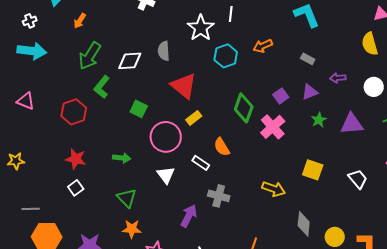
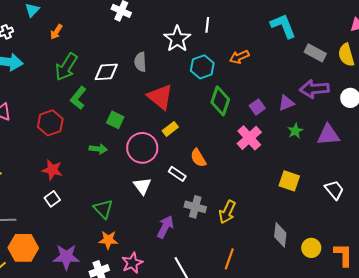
gray rectangle: (308, 59) -> (315, 53), moved, size x1.5
purple arrow: (338, 78) -> (314, 89), size x1.8
green diamond: (244, 108) -> (220, 101), moved
green arrow: (122, 158) -> (98, 149), moved
yellow arrow: (274, 189) -> (227, 212), moved, turned 95

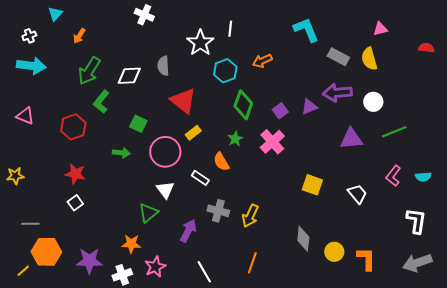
green star: (295, 131) -> (235, 139), moved
green triangle: (103, 209) -> (148, 213), moved, turned 35

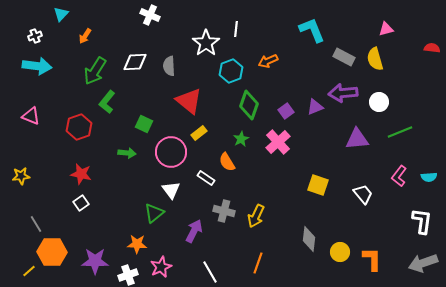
white diamond: (129, 76) -> (135, 62), moved
gray line: (30, 224) -> (36, 224), turned 60

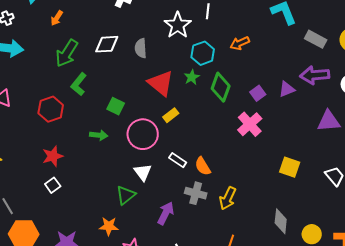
green star: (241, 139) -> (192, 77), moved
orange semicircle: (227, 162) -> (203, 166), moved
red star: (81, 174) -> (53, 156), turned -30

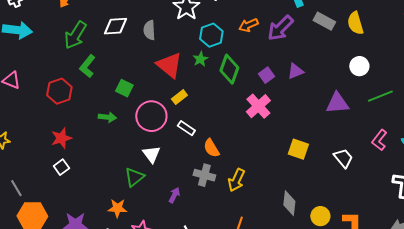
purple arrow: (315, 75) -> (280, 28), moved, turned -40
white rectangle: (178, 160) -> (186, 128), moved
purple arrow: (166, 213) -> (174, 195), size x0.7

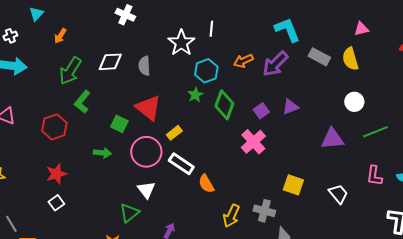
red triangle: (169, 65) -> (148, 108), moved
white rectangle: (186, 128) -> (181, 164), size x1.4
pink L-shape: (379, 140) -> (374, 176), turned -30
gray cross: (204, 175) -> (264, 211), moved

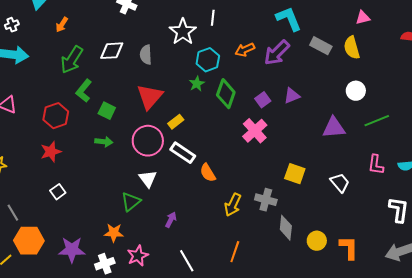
red triangle: (148, 108) -> (150, 97), turned 32
green square: (119, 124) -> (107, 111), moved
red star: (56, 174) -> (51, 152), moved

